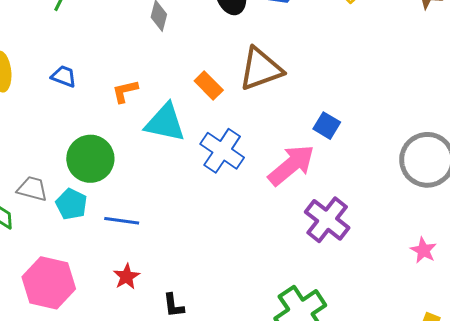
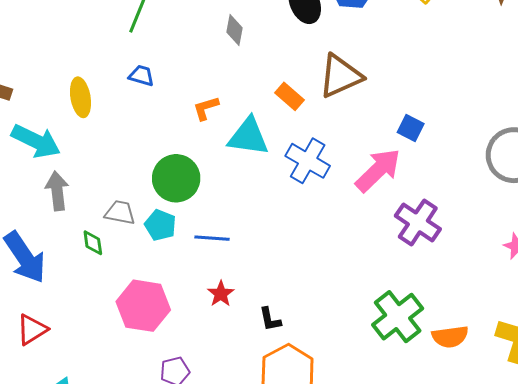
blue trapezoid: (64, 76) -> (141, 76), moved

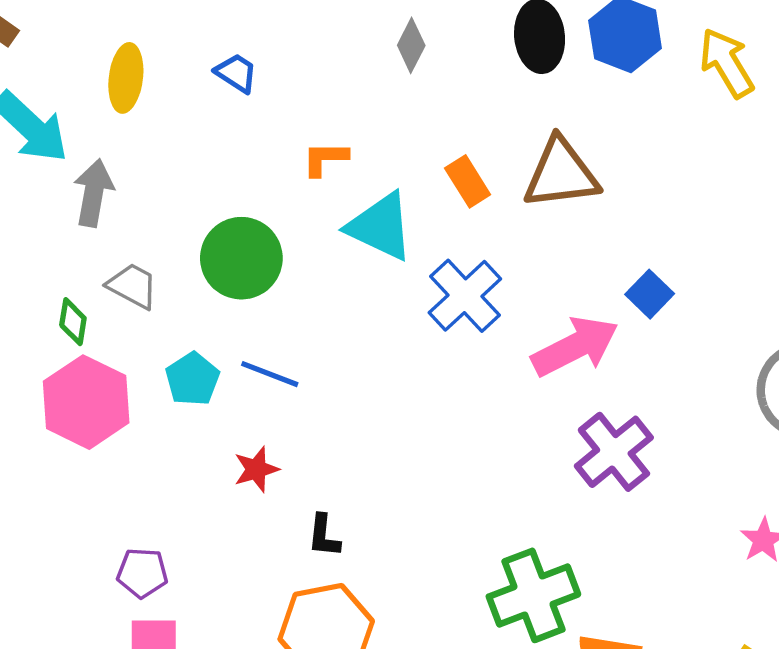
gray arrow: (57, 191) -> (94, 193), moved
cyan pentagon: (160, 225) -> (192, 379), moved
pink hexagon: (143, 306) -> (86, 402), moved

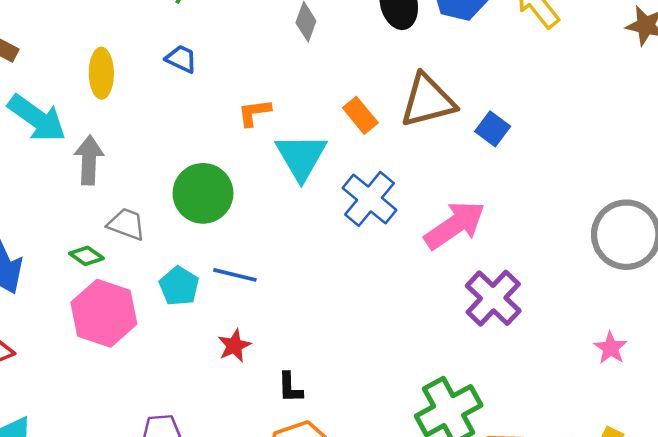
cyan triangle: (380, 227) -> (301, 157), turned 42
blue square: (650, 294) -> (493, 129), moved
green diamond: (73, 322) -> (86, 256), turned -56

